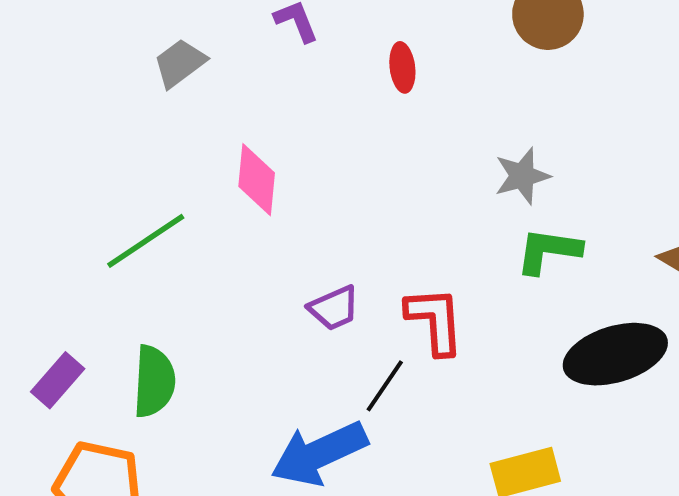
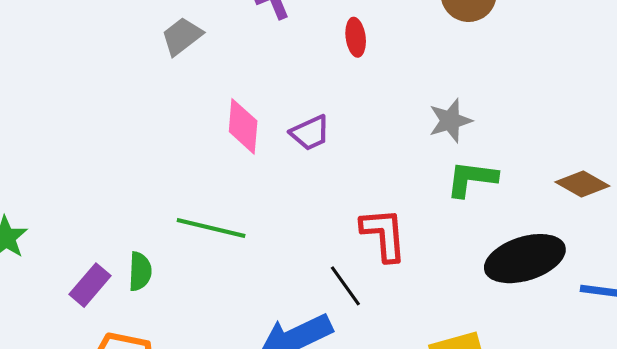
green line: (146, 241) -> (211, 228), moved, turned 48
purple trapezoid: (334, 308) -> (310, 133), moved
green semicircle: (154, 381) -> (140, 271), moved, size x0.7
black line: (385, 386) -> (345, 286), turned -69

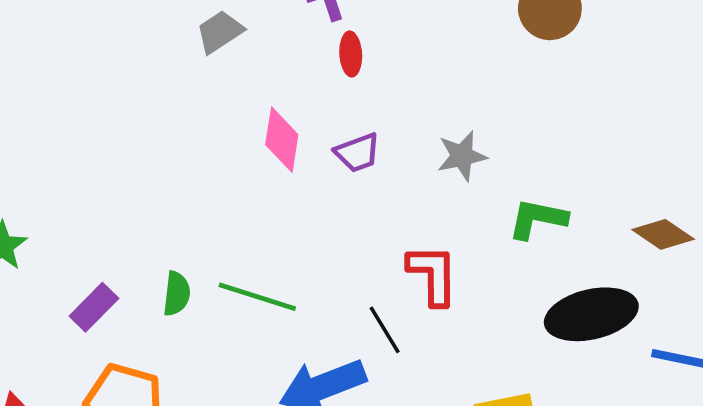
red ellipse: (356, 37) -> (351, 54), moved
gray star: (450, 121) -> (462, 156), moved
green line: (211, 228) -> (257, 297), moved
green semicircle: (140, 271) -> (177, 294), moved

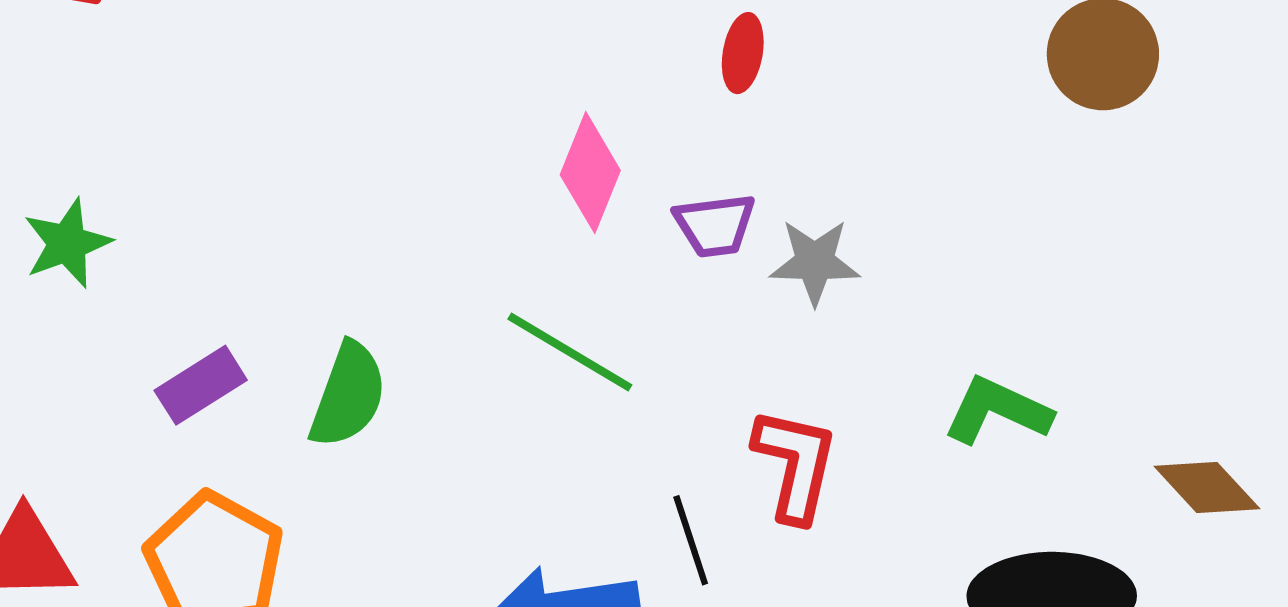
gray star: (462, 156) -> (815, 262), moved
green semicircle: (177, 294) -> (348, 395), size x1.4
green line: (257, 297) -> (570, 352), moved

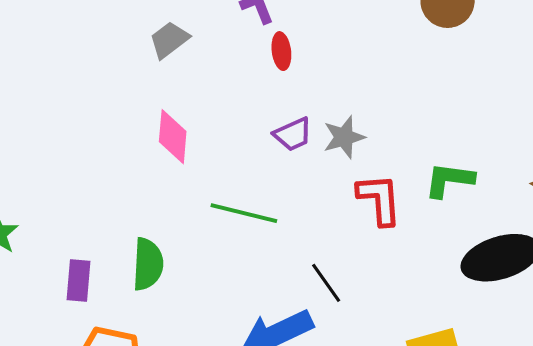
pink diamond: (590, 173) -> (173, 137), moved
purple rectangle: (201, 385) -> (78, 280), turned -36
red L-shape: (795, 465) -> (379, 199), moved

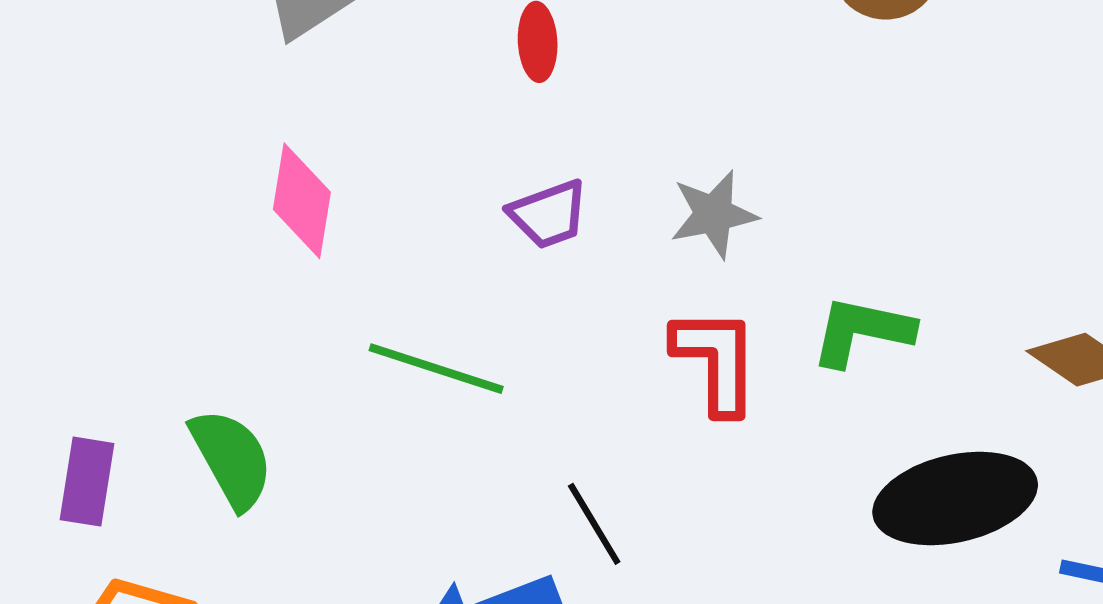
gray star: (344, 137) -> (714, 214), moved
green semicircle: (148, 264) -> (232, 459), turned -36

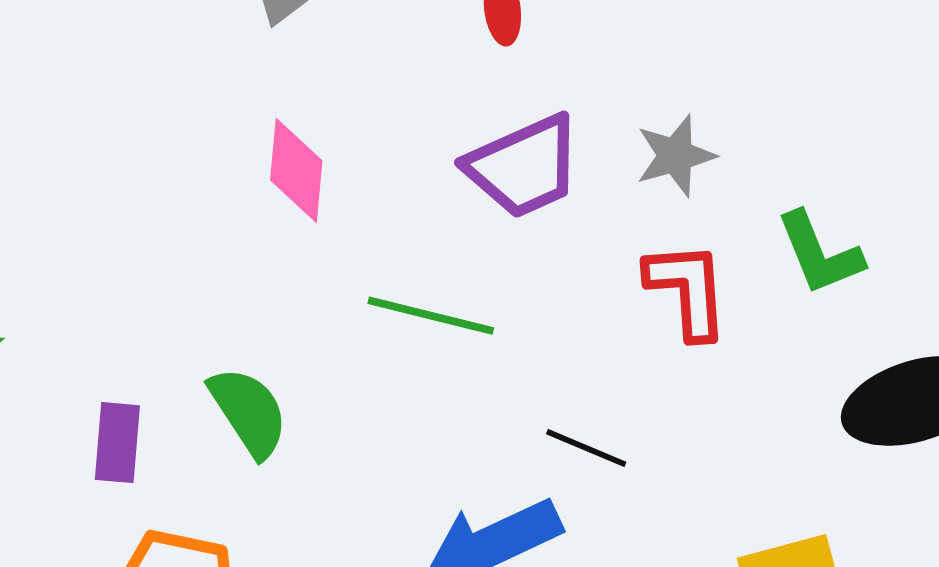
purple trapezoid: (549, 214) -> (524, 166), size x1.6
green L-shape: (862, 331) -> (820, 253), turned -120
black line: (594, 524) -> (586, 448), turned -32

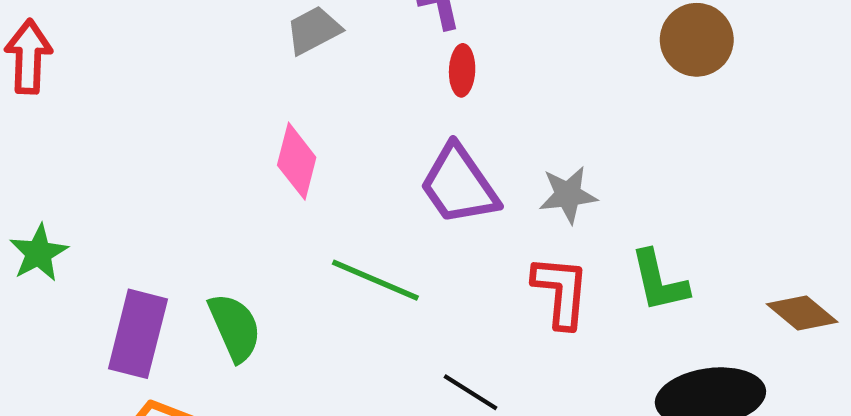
purple trapezoid: (524, 166) -> (459, 185), turned 70
purple rectangle: (117, 443) -> (138, 334), size x1.5

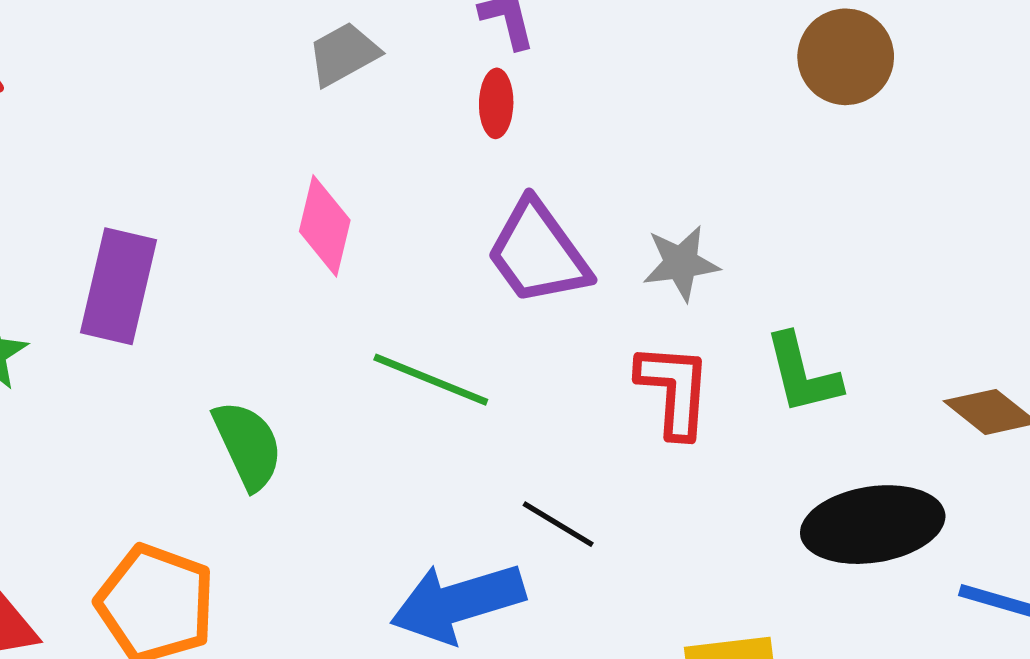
red ellipse: (462, 70) -> (496, 103), moved
purple rectangle: (138, 334) -> (118, 286), moved

